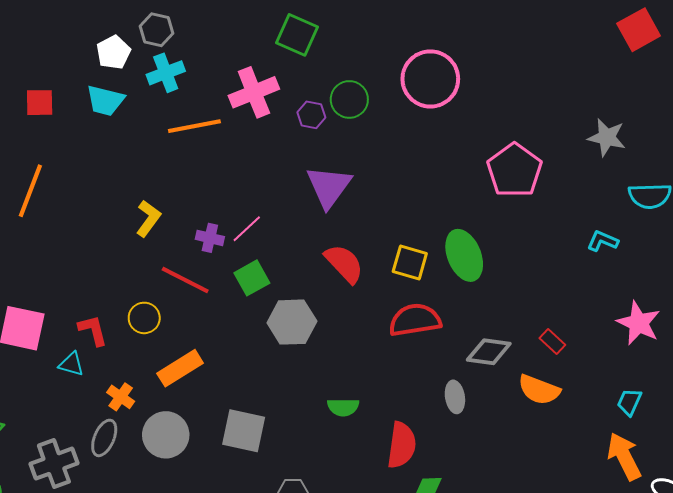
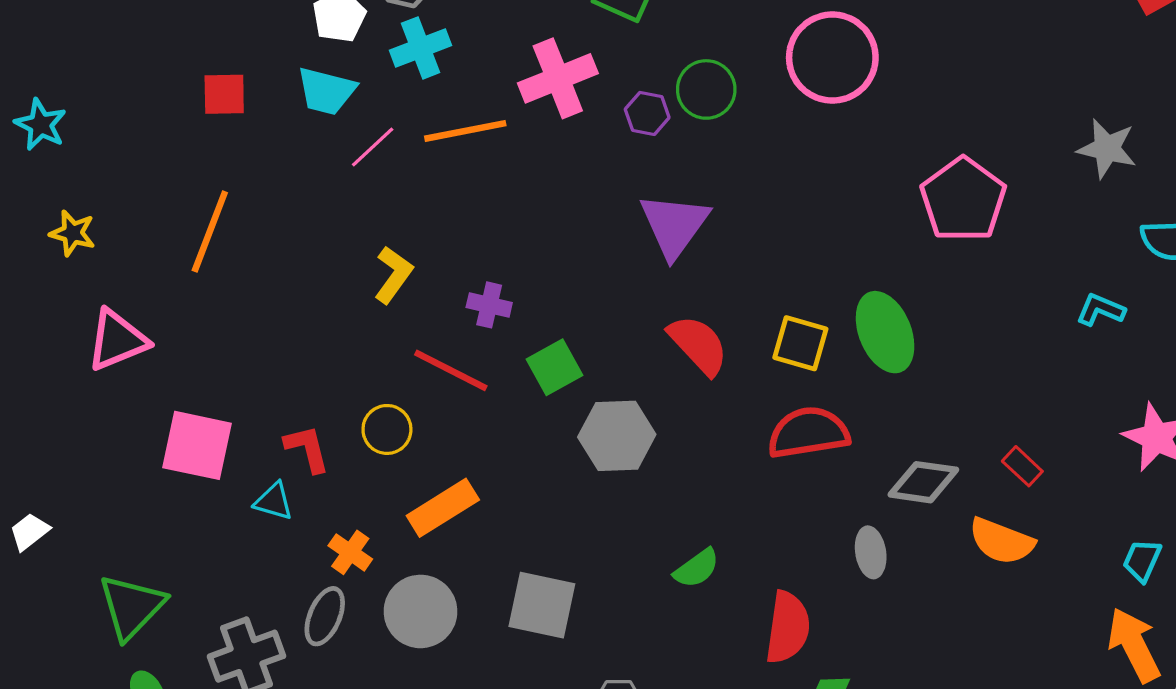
pink line: (247, 229) -> (373, 147), moved
green semicircle: (343, 407) -> (697, 568), turned -36

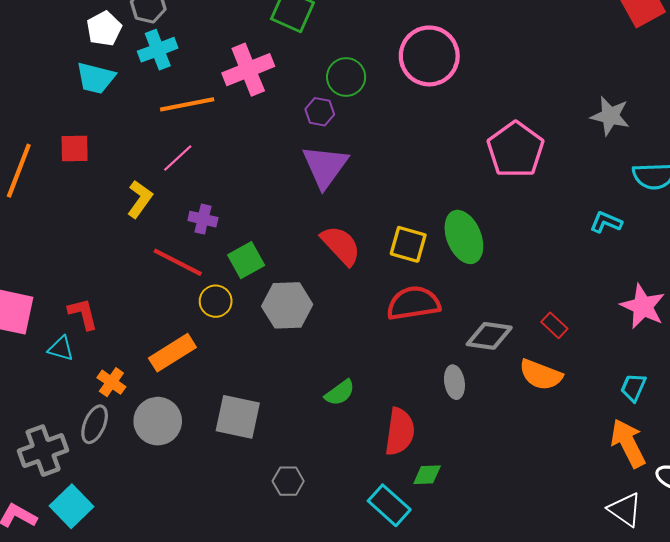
red square: (224, 94) -> (75, 149), moved
purple hexagon: (647, 113) -> (320, 112), moved
pink line: (373, 147) -> (178, 158), moved
yellow circle: (387, 429) -> (216, 301), moved

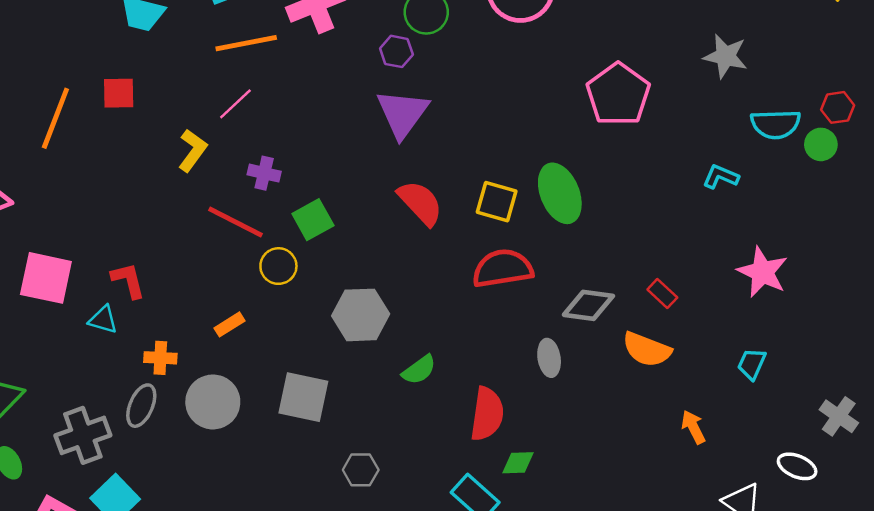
gray hexagon: (287, 305) -> (361, 315), moved
orange rectangle: (172, 353) -> (230, 324), size x0.6
orange cross: (111, 382) -> (160, 358), turned -32
orange arrow: (628, 443) -> (693, 427), moved, size x0.6

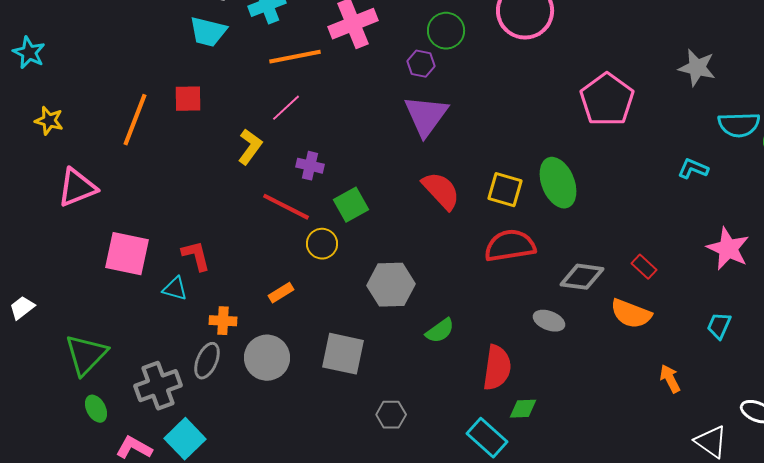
gray ellipse: (549, 358) -> (549, 321), turned -60

